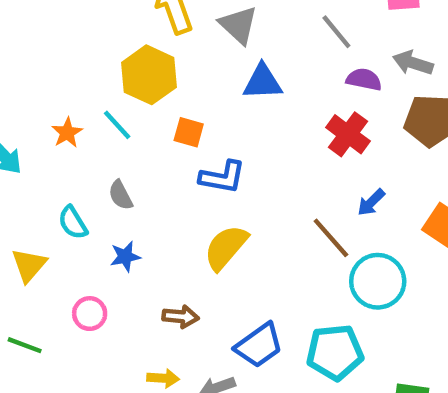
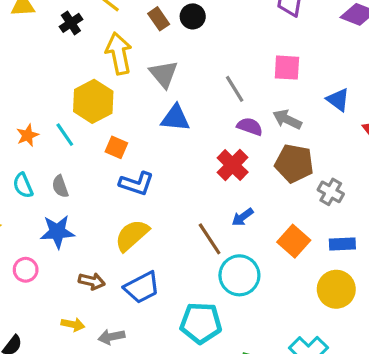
cyan semicircle: (73, 223) -> (23, 185), moved
blue star: (125, 257) -> (57, 232), size x1.5
blue trapezoid: (259, 345) -> (142, 287), moved

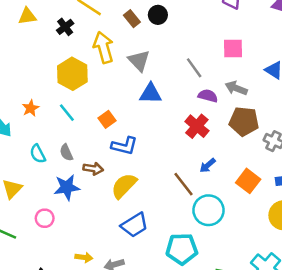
yellow hexagon: (93, 101) -> (72, 74), moved
orange star: (28, 135) -> (31, 108), moved
orange square: (116, 147) -> (107, 119), turned 35
brown arrow: (92, 281) -> (93, 169), moved

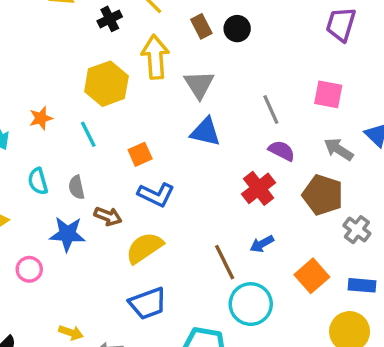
gray arrow: (236, 88) -> (339, 149), moved

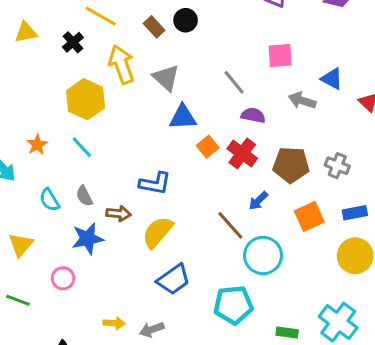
orange square: (140, 154) -> (208, 147), moved
brown pentagon: (323, 195) -> (291, 165), moved
orange square: (312, 276) -> (309, 216), turned 32

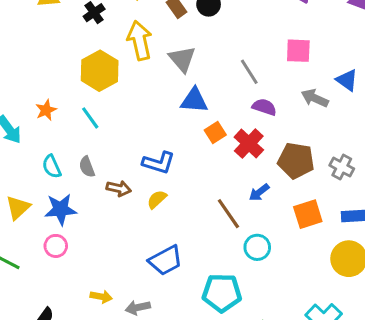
yellow semicircle: (158, 232) -> (157, 199), moved, size x0.6
blue star: (88, 239) -> (61, 209), moved
cyan circle: (263, 255) -> (257, 247), size x0.7

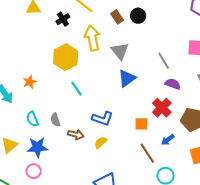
blue triangle: (194, 100) -> (127, 78), turned -42
cyan line: (90, 118) -> (76, 89), moved
orange square: (215, 133) -> (141, 124), moved, turned 32

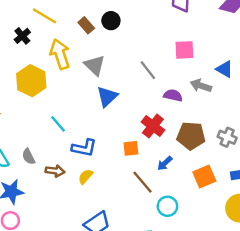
purple semicircle: (173, 84) -> (173, 95), moved
cyan line: (76, 89) -> (58, 124), moved

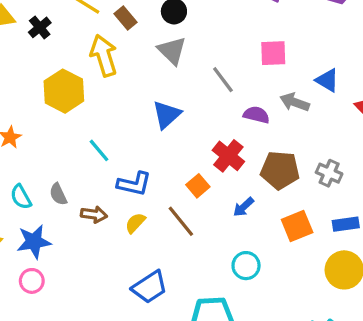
brown rectangle: (86, 25) -> (125, 18), moved
black cross: (22, 36) -> (40, 27), moved
gray triangle: (95, 65) -> (172, 51), moved
orange square: (131, 148) -> (198, 186), turned -35
brown line: (142, 182) -> (181, 221), moved

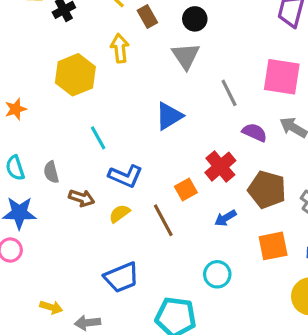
pink square: (273, 53) -> (282, 77), size x1.4
yellow arrow: (104, 56) -> (120, 48), size x0.7

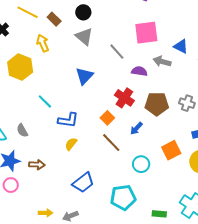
brown arrow: (82, 198) -> (37, 165), moved
brown line: (163, 220) -> (111, 143), moved
orange square: (273, 246) -> (171, 150), moved

